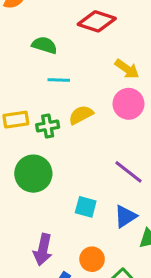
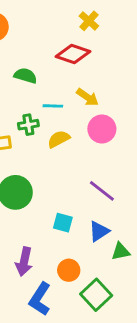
yellow arrow: (127, 69) -> (87, 97), moved
cyan line: (59, 80) -> (53, 106), moved
green cross: (48, 126) -> (28, 125), moved

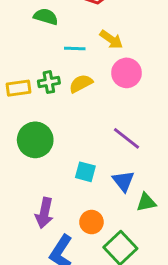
green cross: (28, 125) -> (49, 82), moved
blue triangle: (99, 231) -> (123, 181), turned -35

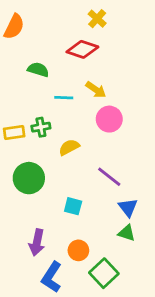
yellow semicircle: (81, 84) -> (69, 147), moved
blue triangle: (123, 181) -> (128, 208), moved
green triangle: (146, 202) -> (127, 233), turned 30

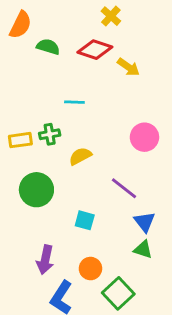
green semicircle: (38, 70) -> (48, 47), moved
yellow arrow: (96, 90) -> (128, 67), moved
pink circle: (109, 119) -> (144, 137), moved

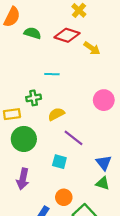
yellow rectangle: (20, 140) -> (12, 114), moved
purple line: (124, 188) -> (74, 138), moved
purple arrow: (45, 260) -> (23, 179), moved

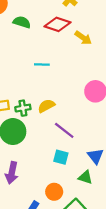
green cross: (34, 98) -> (23, 108), moved
cyan square: (59, 162) -> (61, 157), moved
green triangle: (103, 183) -> (85, 177), moved

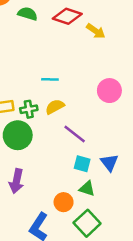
cyan line: (42, 65) -> (50, 79), moved
cyan square: (61, 157) -> (82, 164), moved
green triangle: (85, 177) -> (87, 189), moved

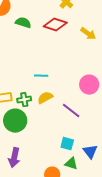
yellow arrow: (96, 31) -> (88, 34), moved
purple line: (75, 134) -> (71, 111), moved
blue triangle: (109, 162) -> (90, 152), moved

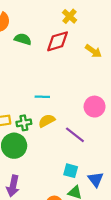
red diamond: (55, 25) -> (58, 41), turned -35

